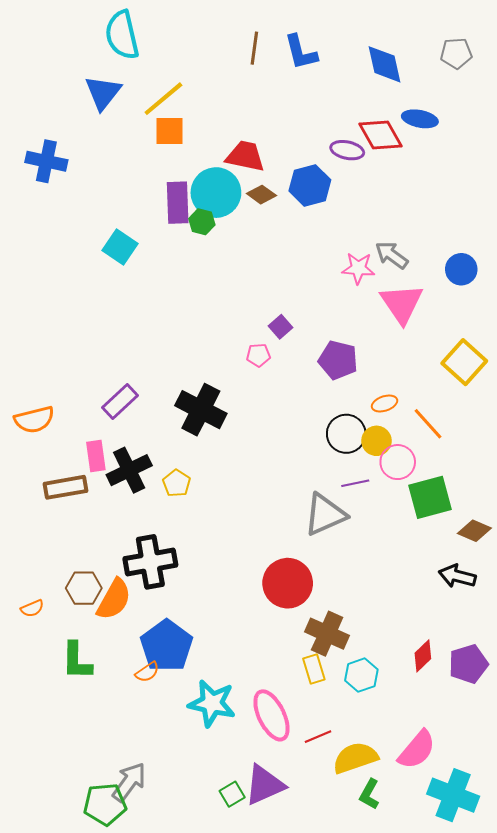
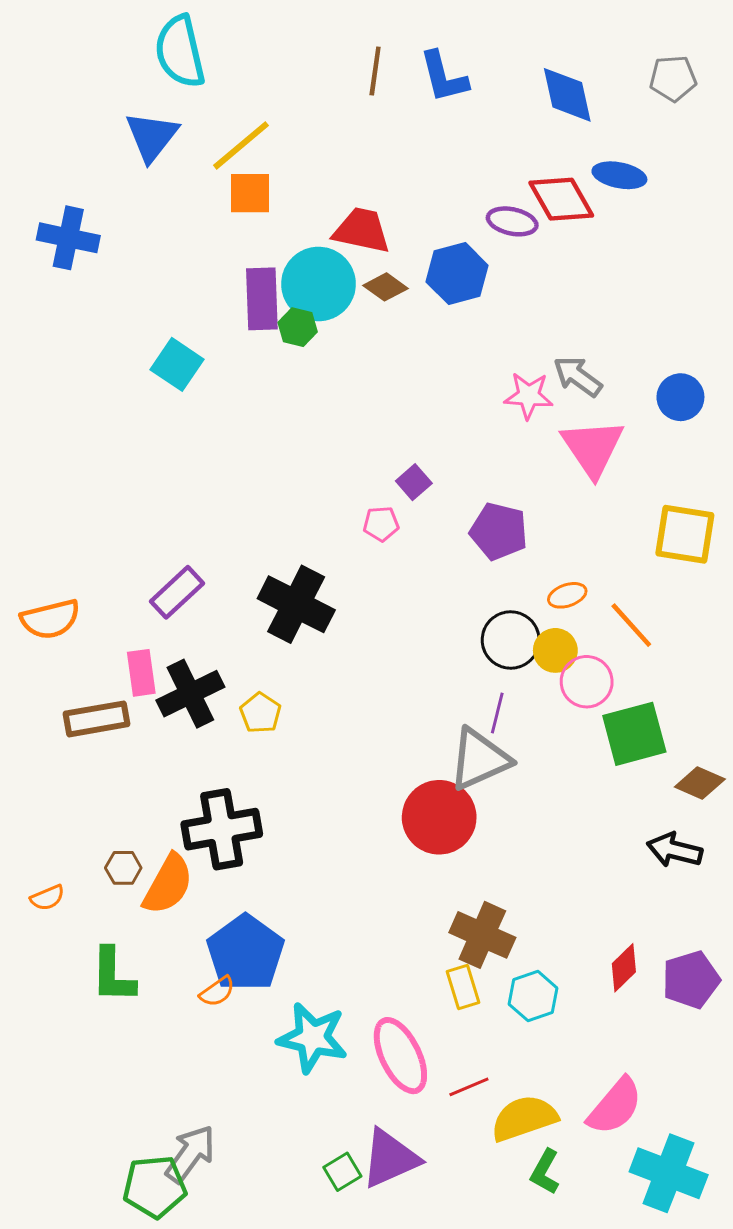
yellow square: (464, 362) -> (685, 534), turned -33
purple line: (355, 483) -> (497, 713), moved, turned -64
red circle: (288, 583) -> (439, 817), moved
brown hexagon: (84, 588) -> (123, 868), size x0.7

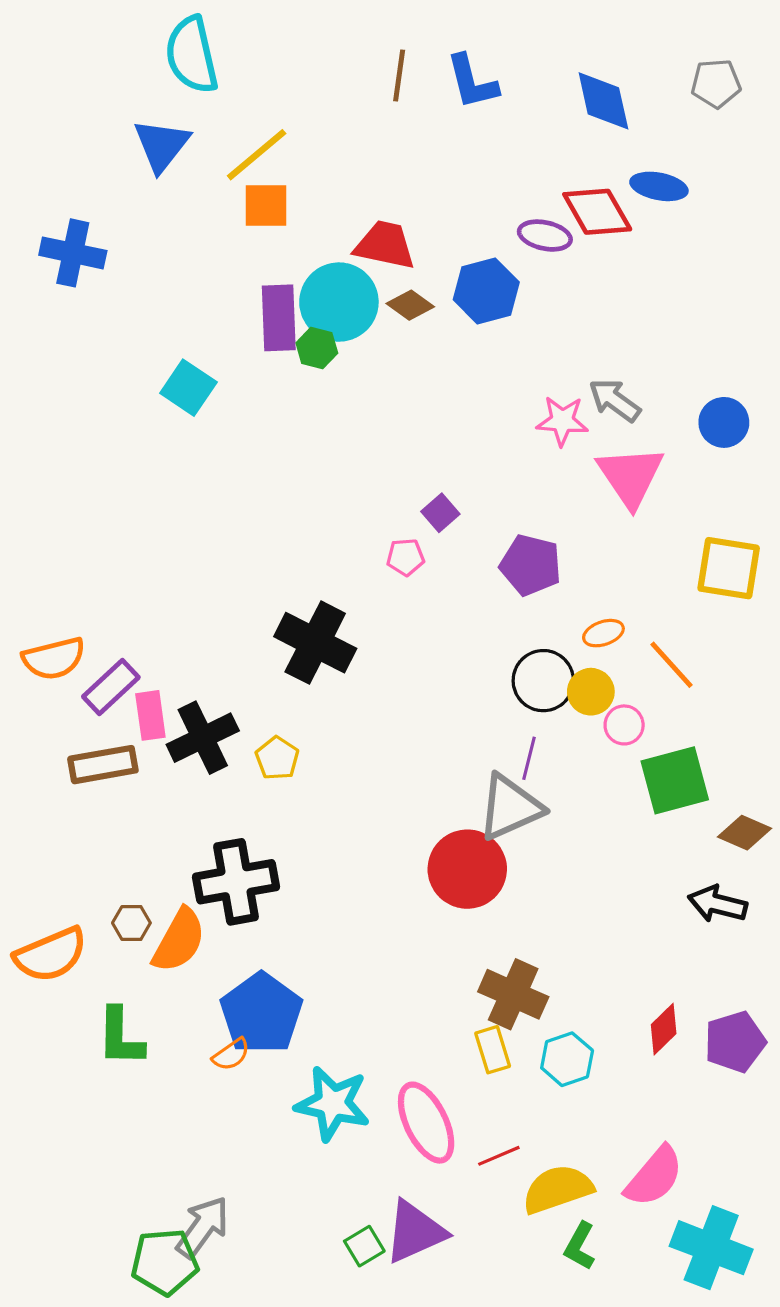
purple rectangle: (177, 592) -> (111, 687), moved
pink circle: (587, 682) -> (624, 725), size x0.7
orange semicircle: (47, 898) -> (51, 955), size x2.0

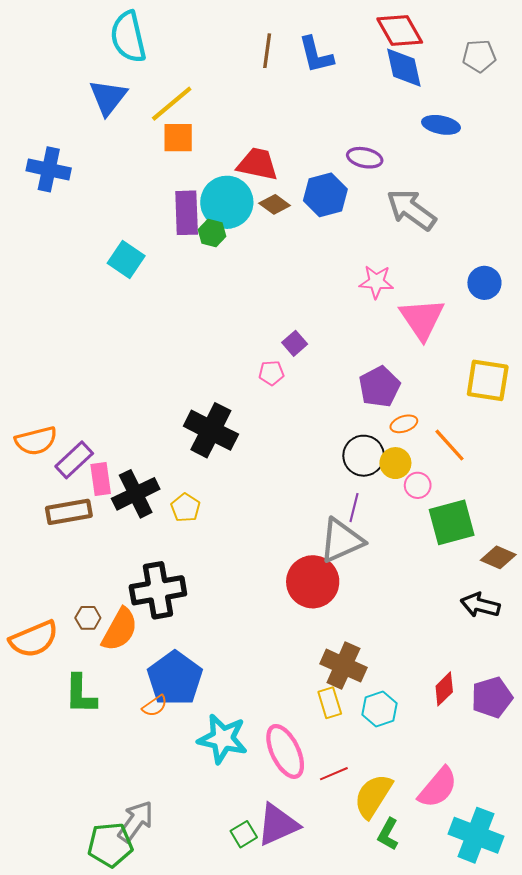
red diamond: (597, 212) -> (400, 31), moved
gray arrow: (615, 400) -> (411, 210), moved, size x1.4
purple pentagon: (531, 565) -> (379, 387), moved, turned 30
yellow semicircle: (558, 1189) -> (373, 796), turned -39

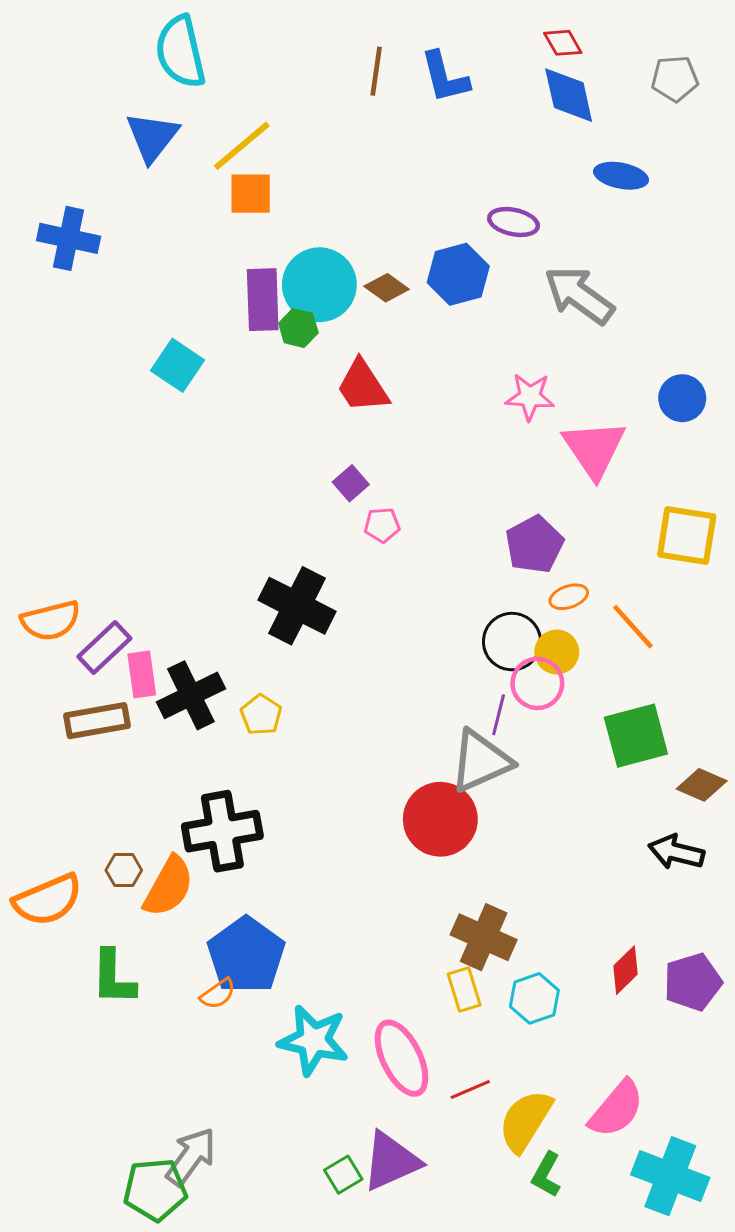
red diamond: (400, 31) -> (563, 43), size x0.6
red trapezoid: (258, 164) -> (363, 386), moved, turned -135
purple square: (295, 343) -> (351, 483), moved
pink circle: (418, 485) -> (537, 683), moved, size x1.4

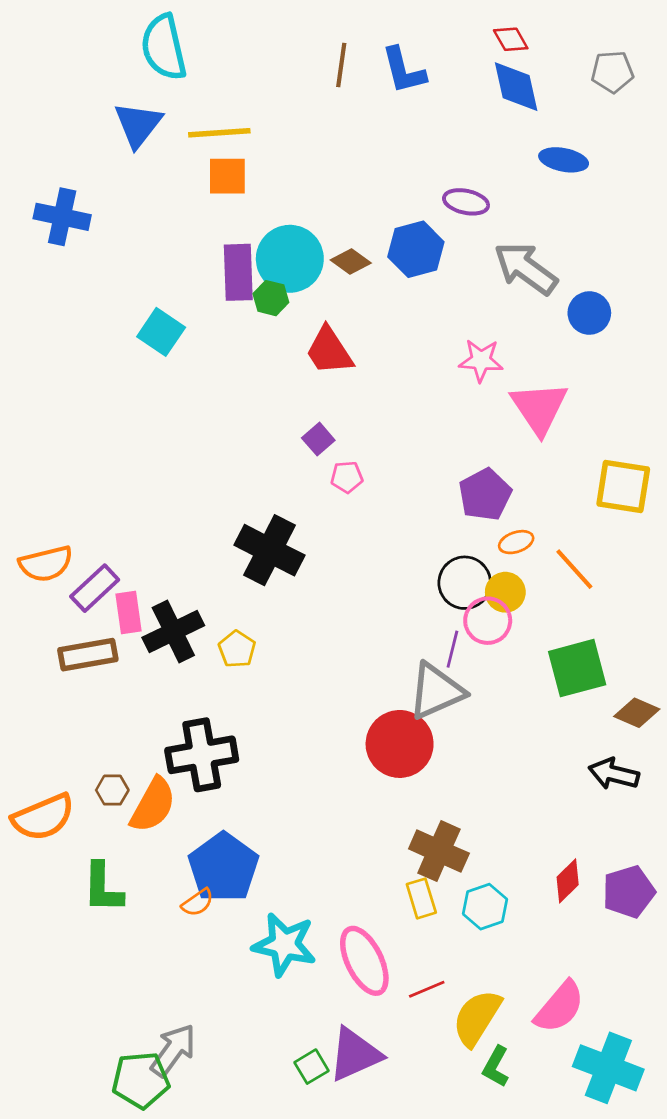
yellow line: (242, 146) -> (219, 133), turned 36
blue circle: (682, 398) -> (589, 313), moved

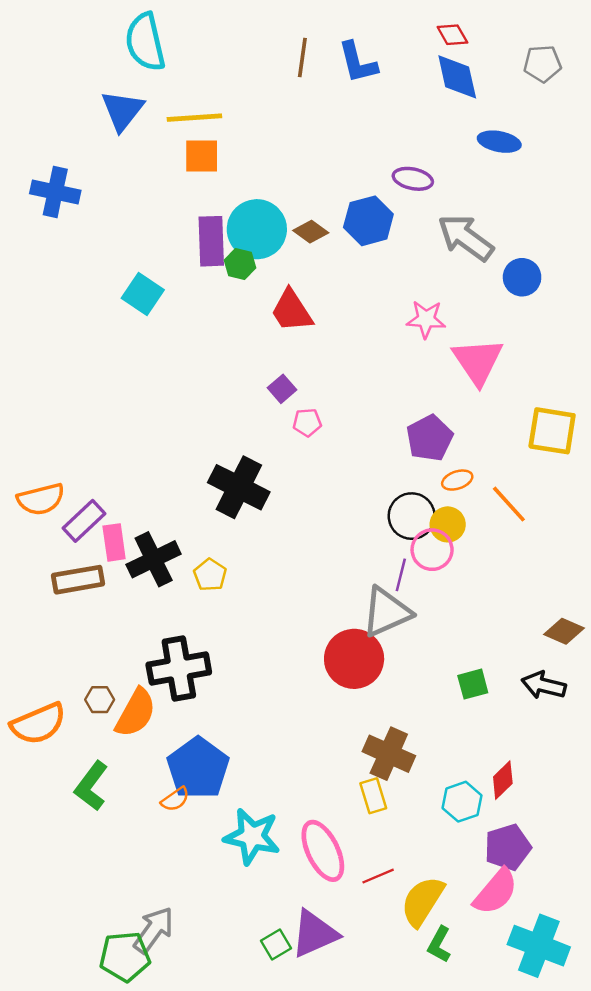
green square: (577, 668) -> (473, 684), moved, size x0.6
green L-shape: (103, 888) -> (91, 786), turned 36
purple pentagon: (629, 892) -> (508, 847), moved
cyan hexagon: (485, 907) -> (462, 802), moved

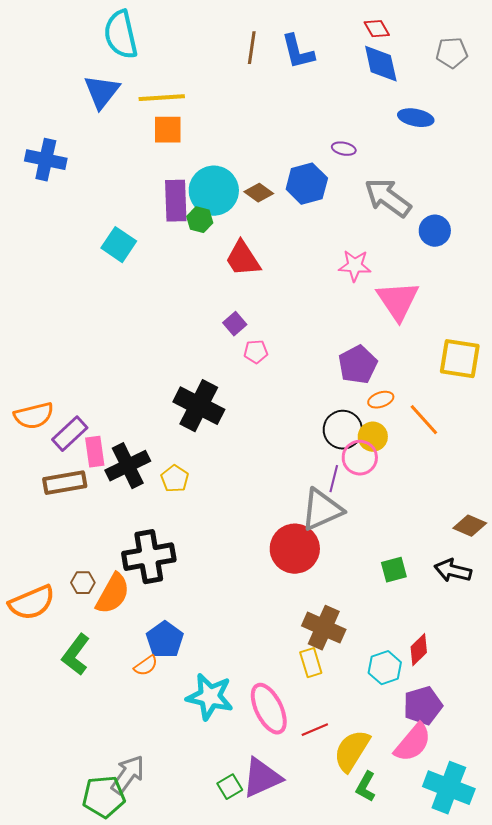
purple ellipse: (413, 179) -> (344, 149), size x0.7
blue pentagon: (198, 768) -> (165, 640), size x0.7

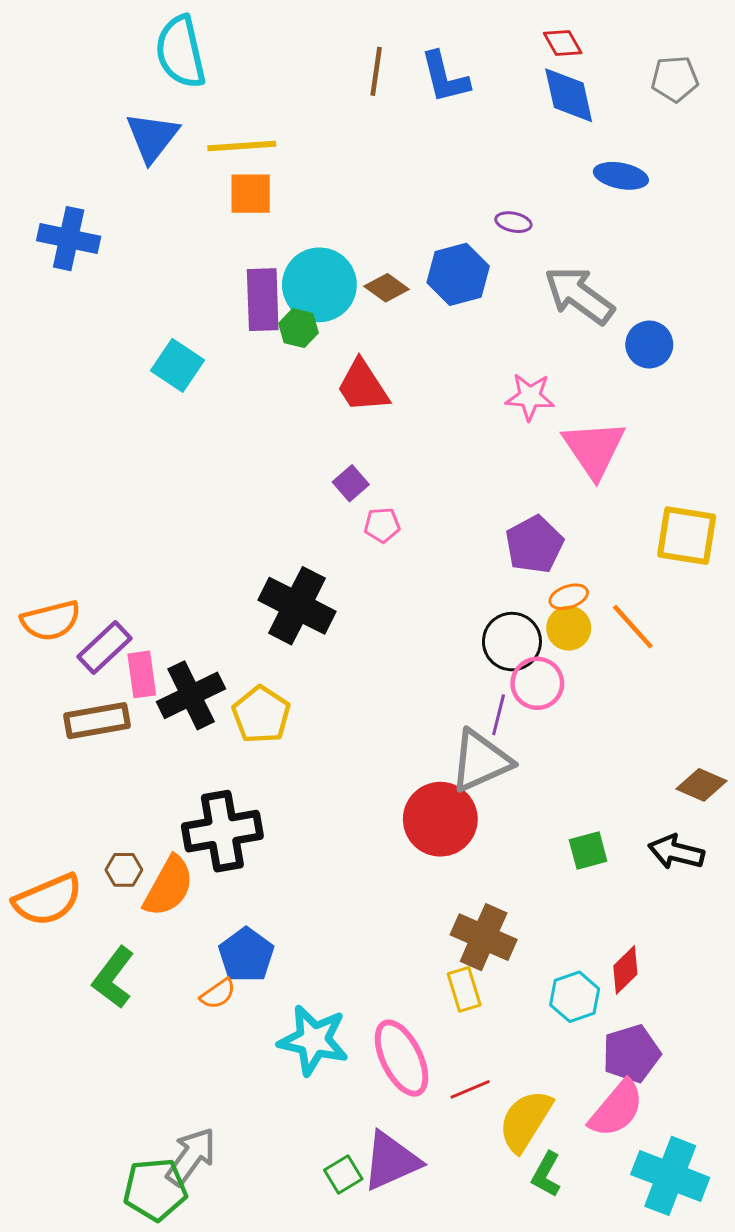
yellow circle: (373, 437) -> (569, 628), moved
yellow pentagon: (175, 479) -> (261, 715), size x1.4

